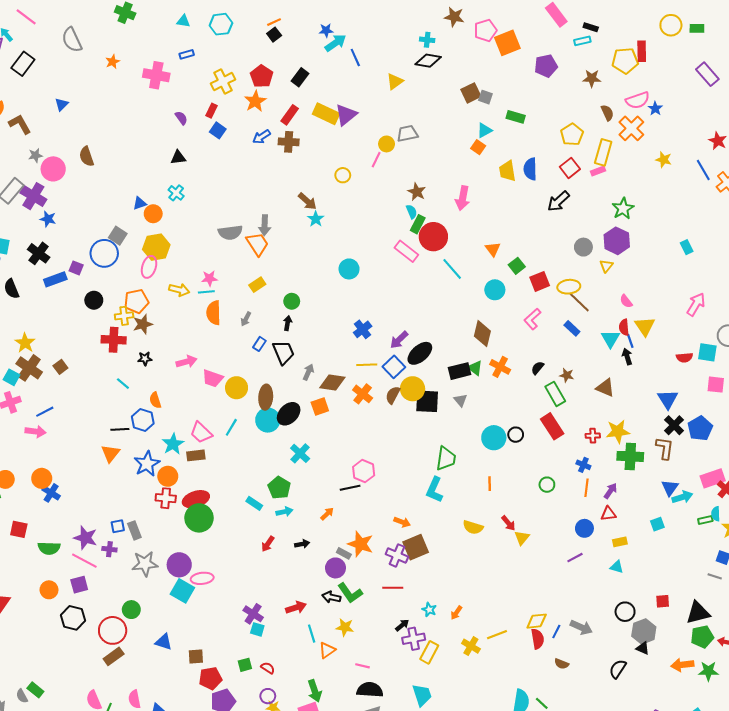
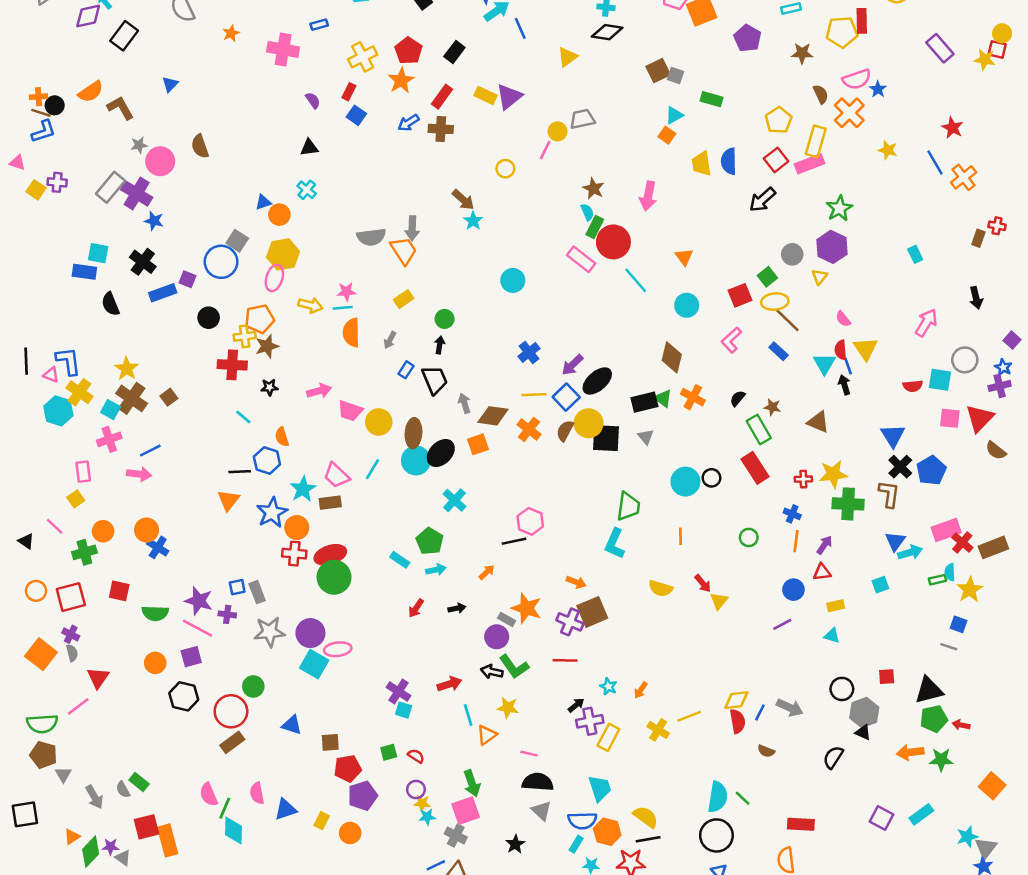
purple pentagon: (546, 66) -> (748, 38), turned -30
yellow rectangle: (326, 114) -> (486, 95), size x0.7
pink rectangle: (598, 171) -> (810, 164), size x1.6
green square: (517, 266) -> (767, 277), moved
gray arrow: (308, 372) -> (464, 403), turned -42

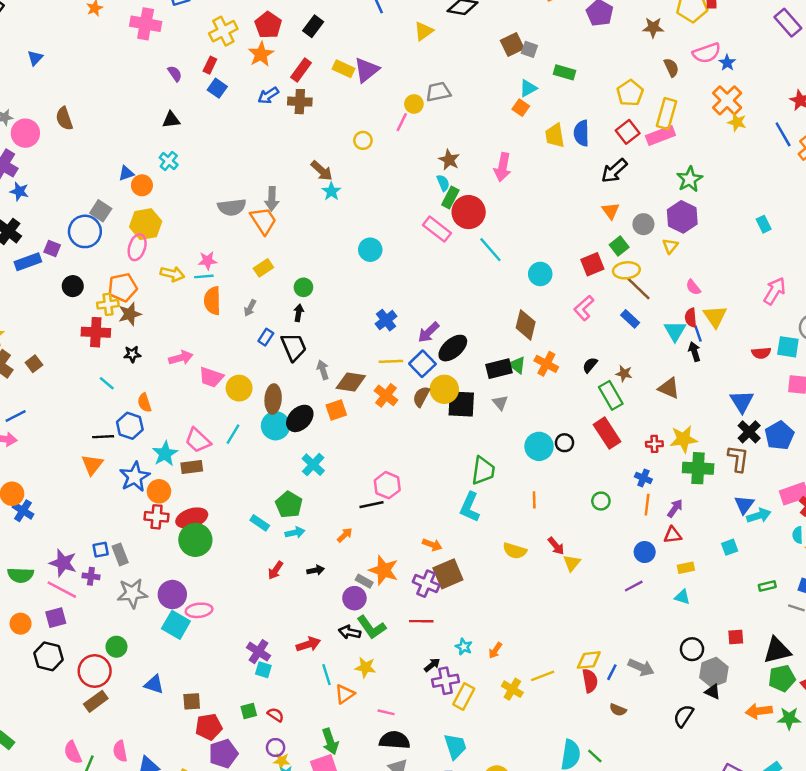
orange cross: (849, 113) -> (727, 100), moved
orange triangle: (684, 257) -> (611, 211), moved
green rectangle: (937, 580) -> (767, 586), moved

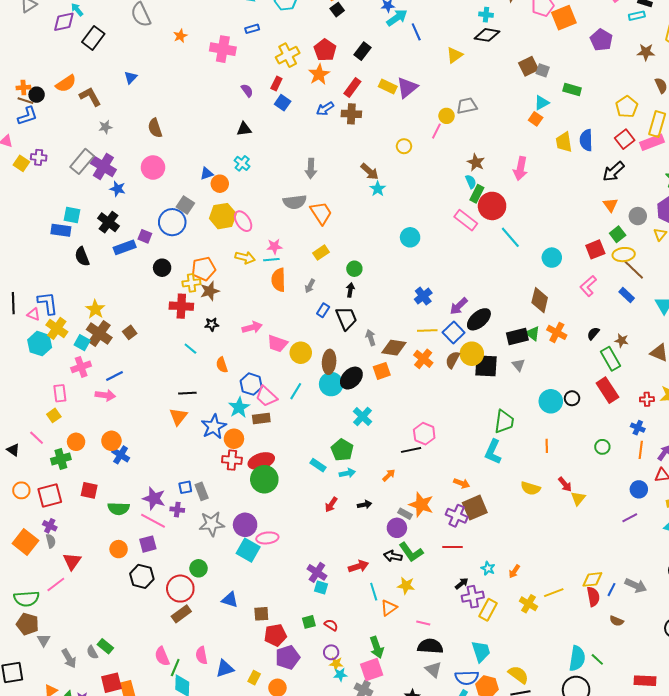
pink circle: (25, 133) -> (153, 167), moved
gray arrow: (272, 199) -> (311, 168), moved
pink ellipse: (137, 247) -> (243, 221), moved, turned -50
blue hexagon: (130, 426) -> (251, 384), moved

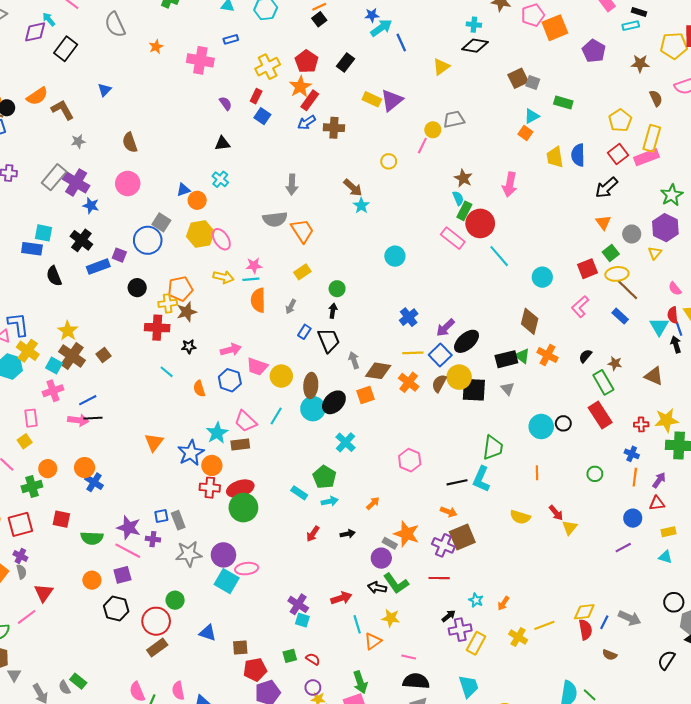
red rectangle: (352, 88) -> (310, 100), moved
blue hexagon: (251, 384) -> (230, 380), moved
black line: (187, 393) -> (93, 418), moved
black line: (411, 450) -> (457, 482), moved

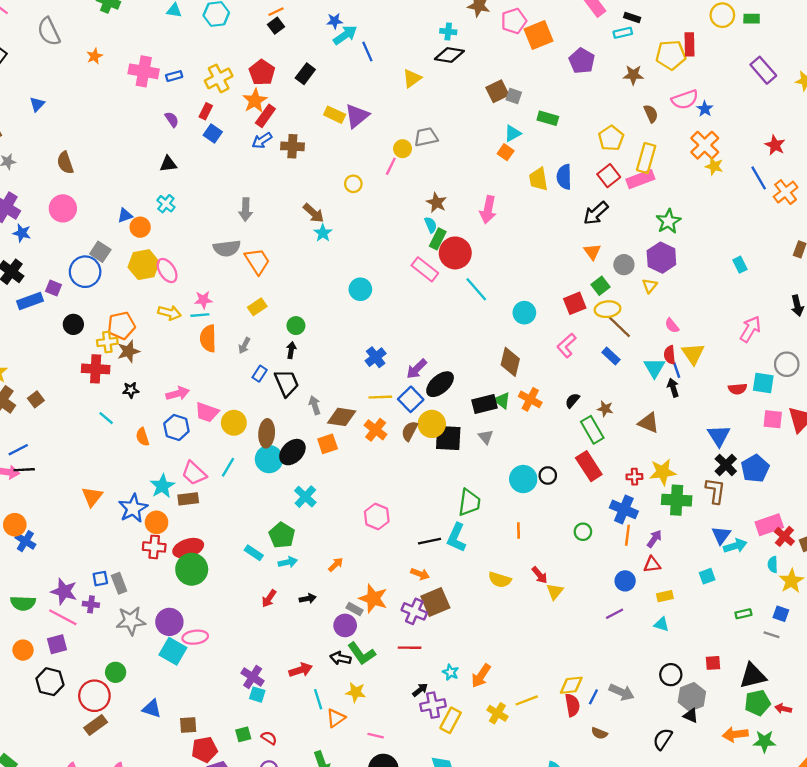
blue rectangle: (231, 39) -> (174, 76), moved
blue cross: (632, 454) -> (624, 509), size x1.6
orange arrow: (503, 603) -> (481, 676), size x1.5

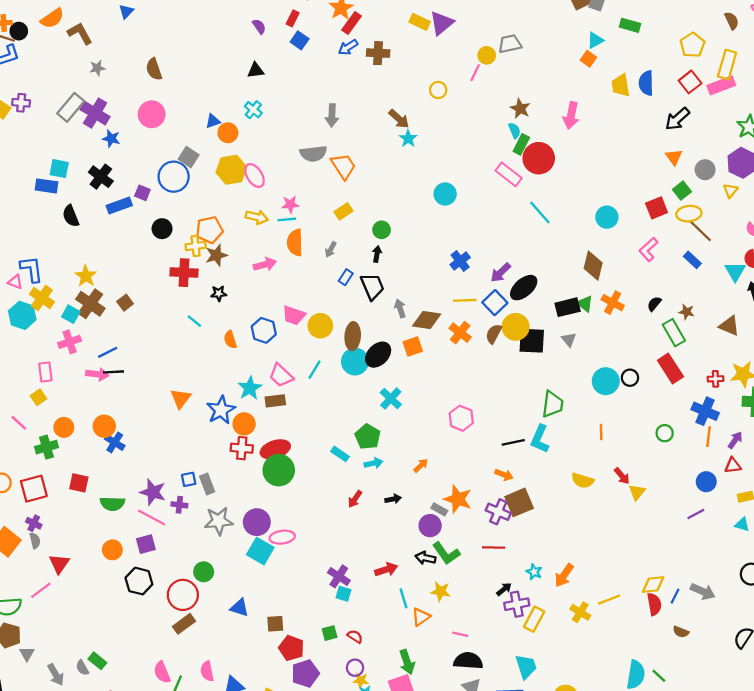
cyan line: (476, 289) -> (540, 212), moved
pink arrow: (178, 394) -> (265, 264), moved
red pentagon: (205, 750) -> (291, 648), turned 30

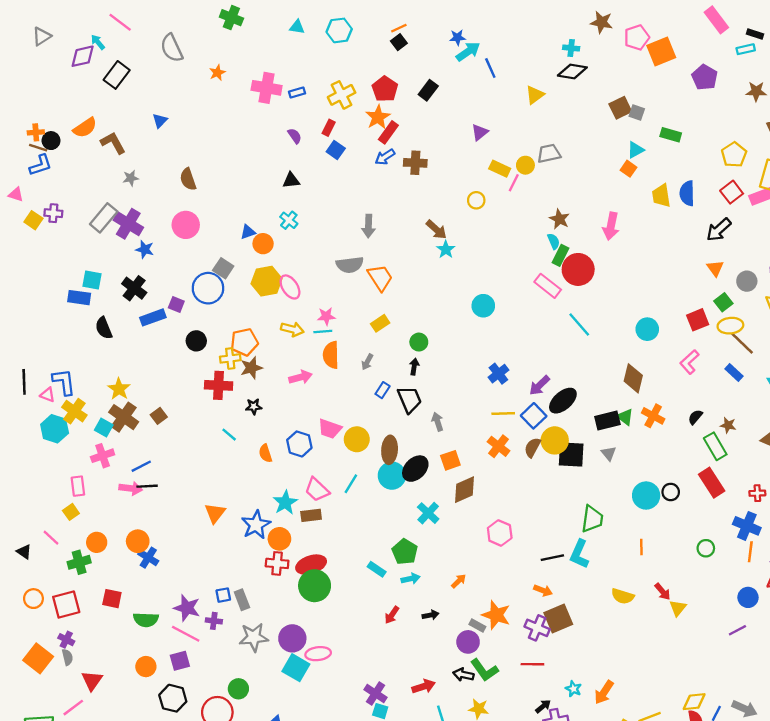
yellow rectangle: (420, 22) -> (500, 169), moved
purple triangle: (442, 23) -> (480, 132), size x0.7
brown diamond: (427, 320) -> (465, 490), moved, turned -32

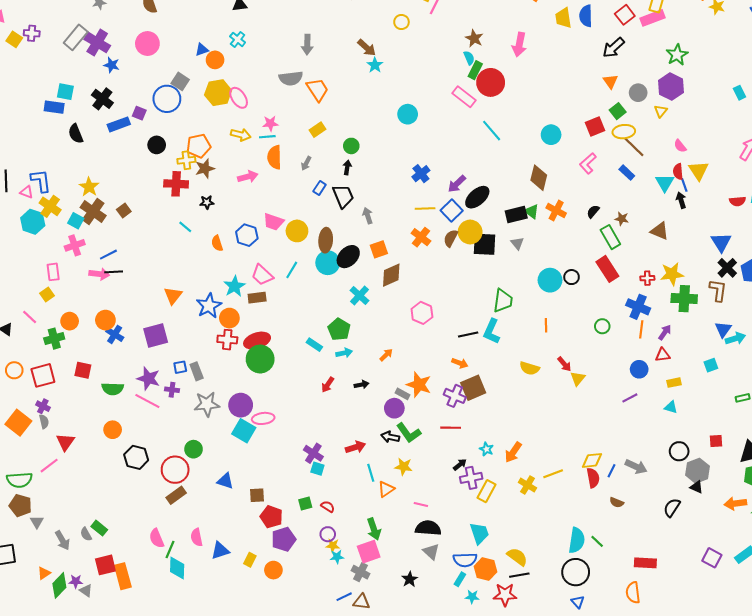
purple square: (180, 661) -> (156, 335), moved, size x1.4

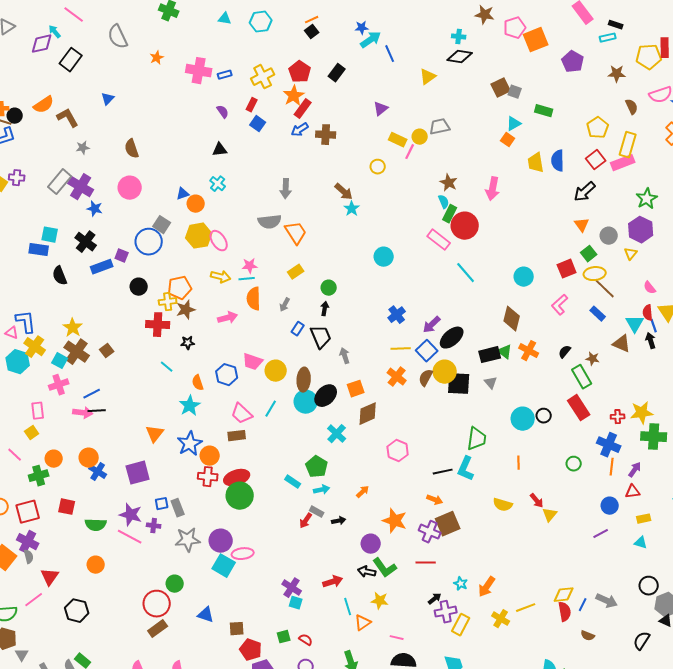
brown triangle: (660, 231) -> (622, 344), moved
cyan star: (234, 286) -> (190, 406), moved
gray rectangle: (403, 394) -> (317, 512), moved
purple cross: (43, 406) -> (28, 542), size x1.5
black hexagon: (136, 457) -> (77, 611), moved

